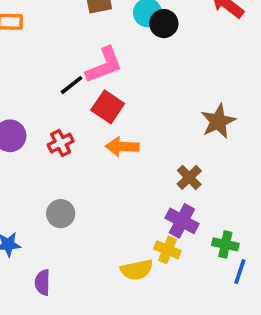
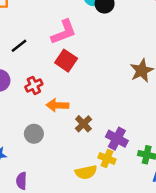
black line: (72, 85) -> (19, 46), moved
orange arrow: (122, 147) -> (57, 105), moved
brown cross: (189, 177) -> (83, 124), moved

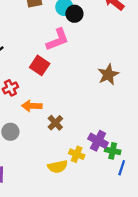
pink L-shape: (64, 32) -> (58, 40), moved
purple cross: (117, 139) -> (98, 141), moved

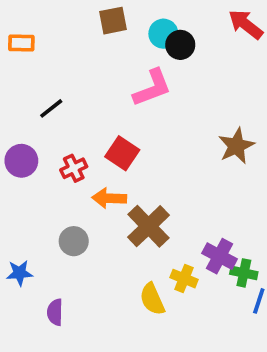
red square: (40, 65) -> (122, 153), moved
brown cross: (55, 123) -> (148, 226), size x1.6
yellow semicircle: (58, 167) -> (152, 299), turned 78

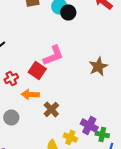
pink L-shape: (152, 88) -> (53, 55), moved
brown cross: (148, 226) -> (51, 109), size x0.7

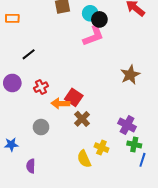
pink L-shape: (53, 55) -> (93, 36), moved
red square: (37, 70) -> (74, 97), moved
purple cross: (89, 125) -> (127, 125), moved

